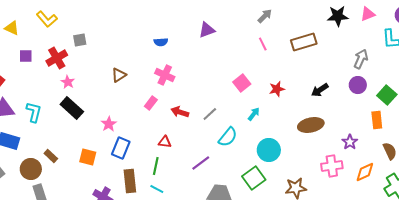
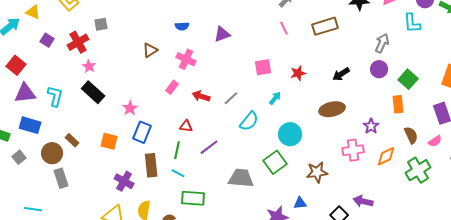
purple triangle: (207, 30) -> (222, 34), moved
purple square: (26, 56) -> (47, 40), turned 32
brown triangle: (119, 75) -> (150, 50), moved
pink square: (242, 83) -> (263, 67), turned 30
purple line: (201, 163) -> (209, 147), moved

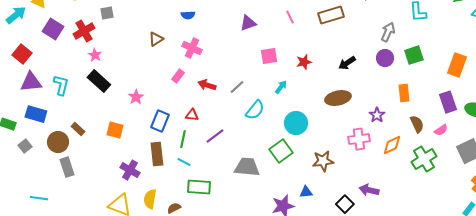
purple triangle: (222, 34) -> (248, 23), moved
purple square: (47, 40) -> (53, 29), size x1.5
green square: (408, 79) -> (414, 55), moved, turned 30
blue rectangle: (142, 132) -> (160, 121), moved

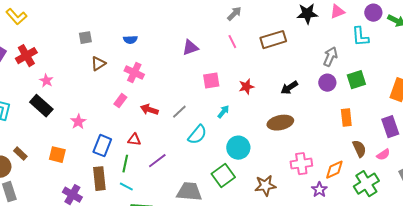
gray square: (107, 13) -> (85, 38), moved
pink star: (95, 55) -> (46, 81), moved
purple star: (377, 115) -> (319, 190), moved

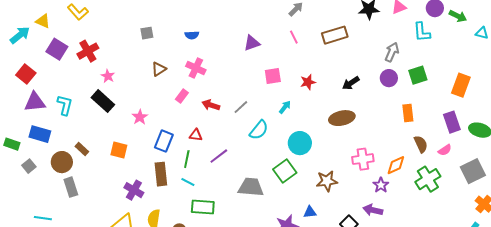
brown triangle: (98, 64) -> (159, 69), moved

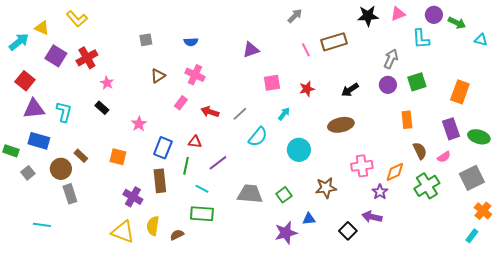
pink line: (294, 37) -> (306, 50), moved
black rectangle: (103, 101) -> (102, 108), size x0.6
green square: (285, 171) -> (284, 195), moved, size x0.7
cyan line: (188, 182) -> (202, 189), moved

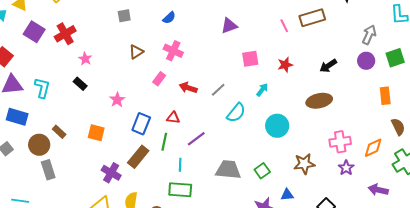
blue semicircle: (191, 42) -> (169, 18), turned -40
brown rectangle: (160, 181) -> (138, 157), turned 45
cyan line: (202, 189) -> (180, 165), turned 64
purple star: (380, 192) -> (346, 168), moved
purple arrow: (372, 217) -> (378, 190), moved

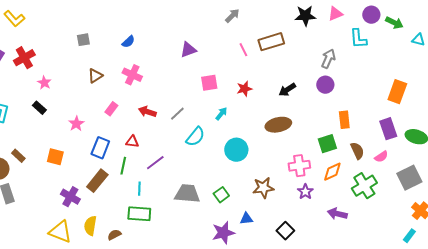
green square: (395, 58) -> (327, 144), moved
pink rectangle: (159, 79) -> (111, 109), moved

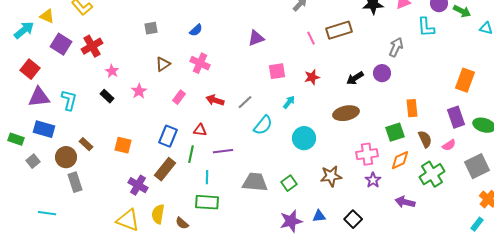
purple circle: (325, 85) -> (382, 73), moved
pink star: (76, 124) -> (139, 91), moved
purple line: (155, 163) -> (223, 151), turned 30
blue triangle: (246, 219) -> (319, 216), moved
brown semicircle: (114, 235) -> (182, 223), turned -112

